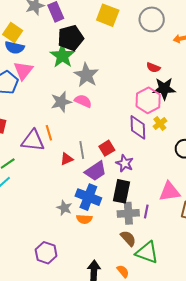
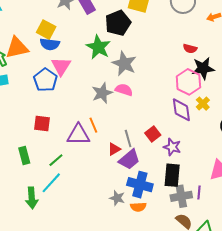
black pentagon: (71, 38) -> (118, 23), moved
purple trapezoid: (96, 171) -> (129, 160), moved

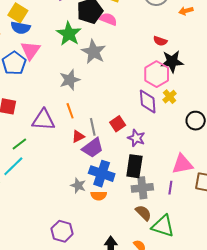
pink semicircle: (124, 90) -> (108, 19), moved
orange line: (93, 125) -> (70, 111), moved
purple line: (199, 192) -> (170, 188), moved

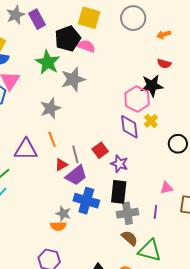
red semicircle: (160, 41) -> (164, 64), moved
gray star: (94, 52) -> (73, 79), turned 30
pink triangle: (182, 164) -> (167, 188), size x0.6
orange semicircle: (99, 196) -> (58, 226), moved

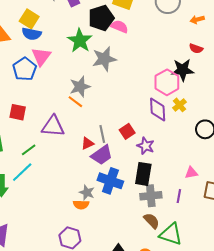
orange line: (52, 139) -> (75, 102), moved, turned -35

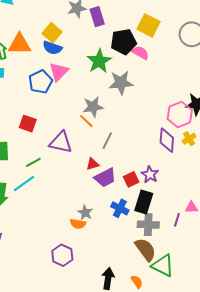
red square: (127, 131) -> (131, 179), moved
gray line: (102, 134) -> (107, 141), moved, turned 30
blue cross: (110, 181) -> (120, 208), moved, size x0.7
purple line: (179, 196) -> (177, 220), moved
brown semicircle: (152, 221) -> (145, 249), size x1.4

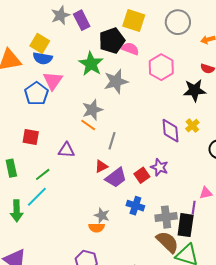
pink hexagon: (180, 114) -> (161, 67), moved
purple triangle: (61, 142) -> (66, 150), size x0.7
black rectangle: (144, 202) -> (186, 225), moved

